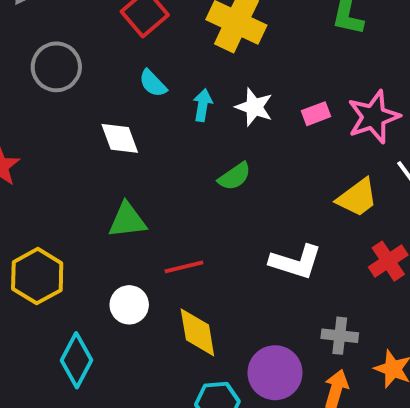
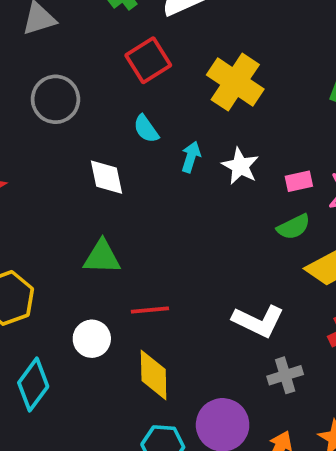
green semicircle: (235, 176) -> (294, 227), moved
gray cross: (340, 336) -> (285, 375), moved, turned -32

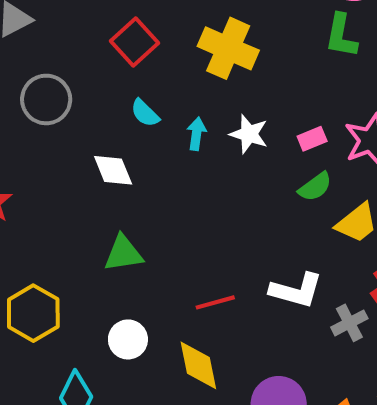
red line: (150, 310) -> (215, 302), moved
gray cross: (285, 375) -> (349, 323), moved

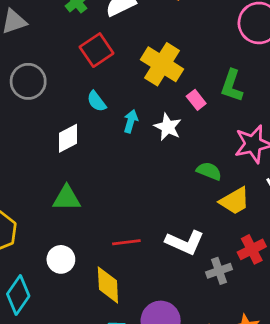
green L-shape: (341, 36) -> (232, 86), moved
pink rectangle: (312, 139) -> (196, 100), moved, turned 66
white diamond: (113, 170) -> (68, 138), turned 76
green semicircle: (315, 187) -> (209, 171), turned -130

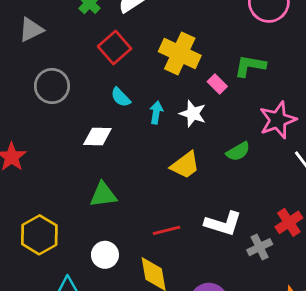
green L-shape: (232, 86) -> (250, 66), turned 88
white diamond: (68, 138) -> (97, 137), turned 36
green semicircle: (209, 171) -> (238, 152), turned 135
yellow trapezoid: (235, 201) -> (185, 165), moved

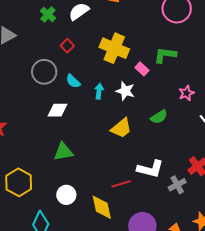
red square: (115, 47) -> (67, 46), size x0.6
gray circle: (52, 86) -> (44, 72), moved
pink star: (278, 120) -> (186, 93), size x0.6
red line: (166, 230) -> (121, 184), moved

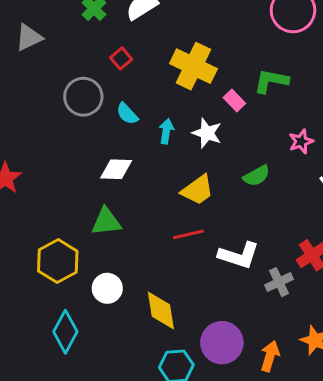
white diamond: (58, 110) -> (116, 169), moved
yellow hexagon: (19, 182) -> (58, 261), moved
red line: (121, 184) -> (188, 234), moved

